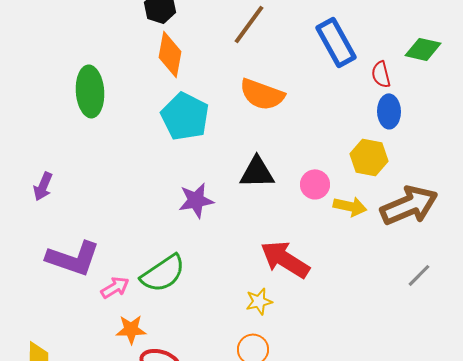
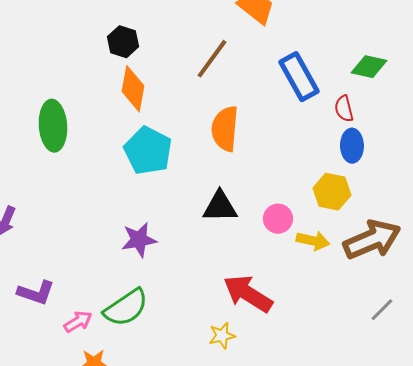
green diamond: (423, 49) -> (369, 67), moved
orange semicircle: (262, 94) -> (225, 129), turned 75
purple star: (196, 200) -> (139, 240), moved
purple L-shape: (73, 258) -> (36, 293), size x0.7

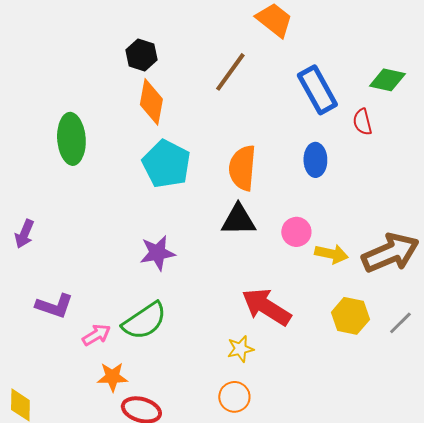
orange semicircle: (225, 129) -> (242, 168), moved
blue ellipse: (352, 146) -> (315, 160), moved
yellow hexagon: (332, 192) -> (350, 316), moved

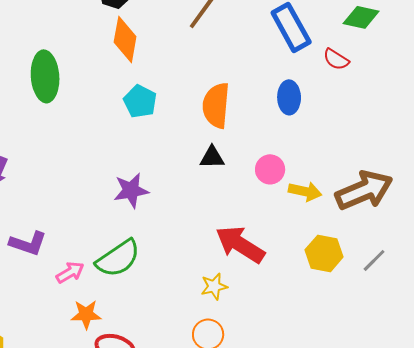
red semicircle: (362, 122) -> (336, 59), turned -44
cyan pentagon: (166, 164) -> (140, 101), size x0.7
black triangle: (238, 220) -> (212, 157), size x0.7

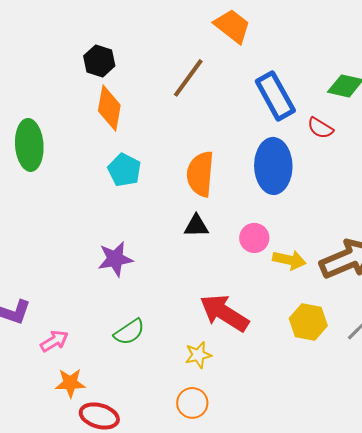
blue ellipse: (289, 97) -> (273, 166), size x1.6
green semicircle: (118, 258) -> (129, 332), moved, size x0.7

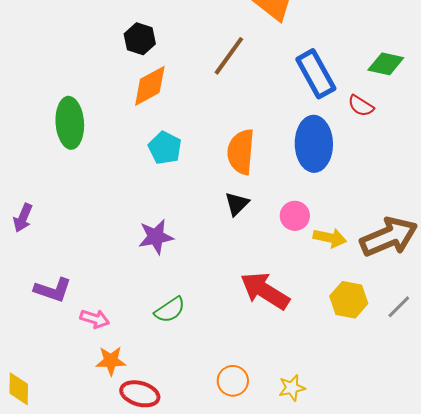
orange diamond: (109, 108) -> (150, 86), turned 51
black triangle: (196, 226) -> (237, 204), turned -44
pink arrow: (54, 341) -> (95, 319), turned 48
yellow star: (198, 355) -> (292, 388), moved

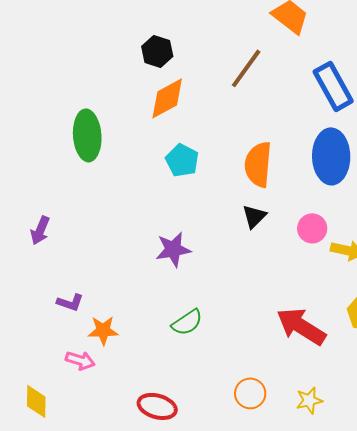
purple L-shape: (53, 290) -> (70, 302), size x0.7
red arrow: (265, 291) -> (301, 326), moved
pink arrow: (95, 319) -> (80, 360), moved
orange star: (111, 361) -> (103, 330), moved

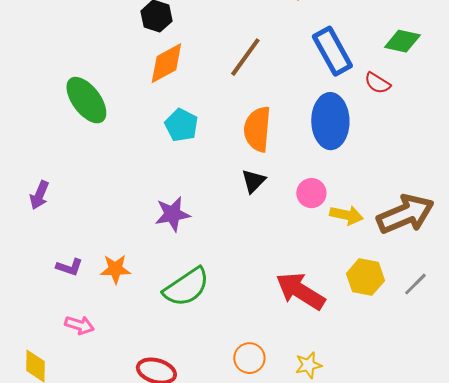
brown line: (246, 68) -> (245, 57), moved
green ellipse: (87, 135) -> (86, 100), turned -33
green semicircle: (187, 322) -> (186, 287), size x1.5
orange star: (103, 330) -> (115, 269), moved

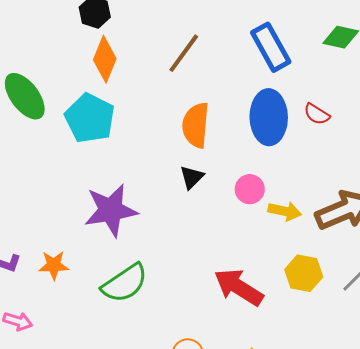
orange diamond: (166, 63) -> (105, 59), turned -39
red semicircle: (377, 83) -> (317, 114), moved
cyan pentagon: (181, 125) -> (90, 118), moved, size x1.5
purple star: (172, 214) -> (111, 210), size x1.5

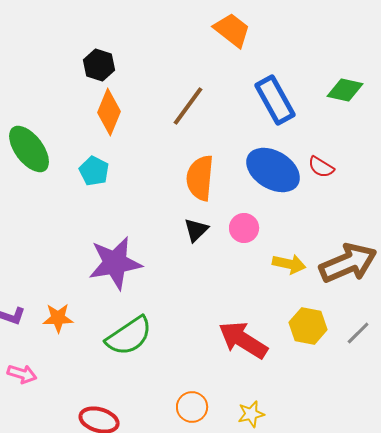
blue ellipse: (269, 117) -> (273, 170), turned -58
cyan pentagon: (90, 118) -> (94, 171), size x0.6
pink circle: (250, 189) -> (244, 228), moved

